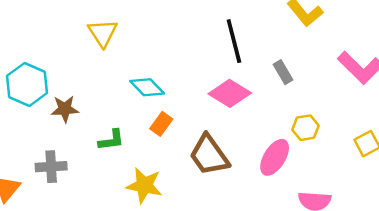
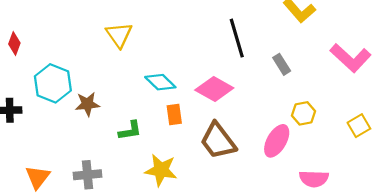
pink diamond: (230, 93) -> (214, 89), moved
orange rectangle: (161, 124) -> (174, 114), turned -42
gray cross: (51, 167) -> (87, 175), moved

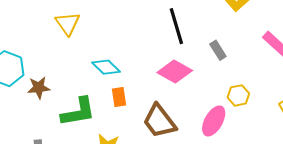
pink diamond: (214, 89) -> (175, 71), moved
green L-shape: (130, 131) -> (78, 112), size x1.6

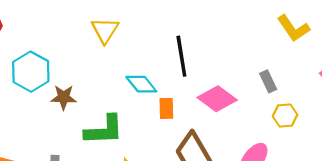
black line: (176, 26) -> (181, 56), moved
yellow hexagon: (238, 95) -> (285, 116), moved
orange rectangle: (119, 97) -> (166, 108), moved

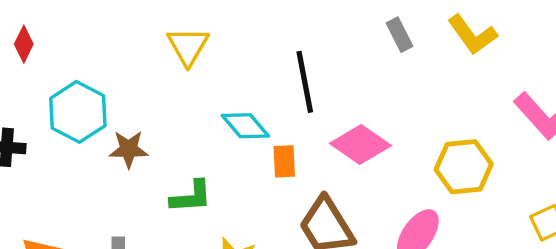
gray rectangle: (268, 81) -> (400, 35), moved
yellow hexagon: (285, 116) -> (464, 167), size x1.5
green L-shape: (104, 130) -> (191, 197), size x0.7

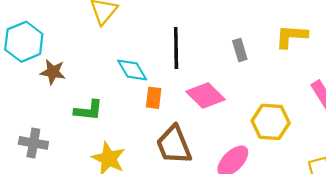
gray rectangle: (400, 35) -> (240, 50), moved
yellow L-shape: (472, 35) -> (291, 36), turned 120

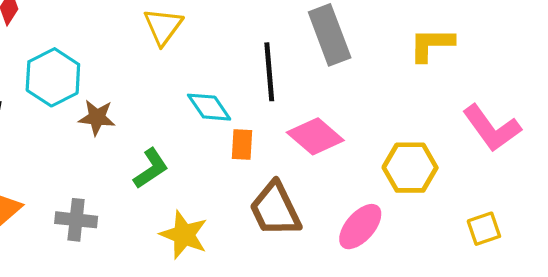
gray rectangle: (240, 50) -> (330, 35), moved, size x1.8
green L-shape: (88, 110) -> (151, 168), turned -36

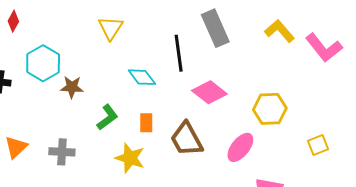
yellow L-shape: (432, 44) -> (280, 31), turned 52
pink L-shape: (492, 128) -> (324, 48), moved
orange rectangle: (242, 144) -> (146, 123), moved

